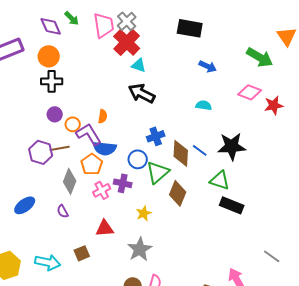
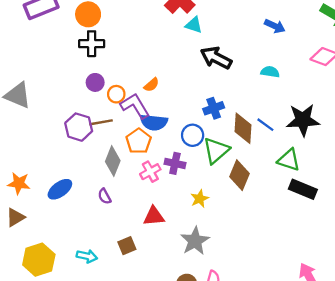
black arrow: (142, 93) -> (216, 58), moved
orange semicircle: (103, 116) -> (151, 85), turned 40
cyan arrow: (48, 262) -> (87, 256), size x0.7

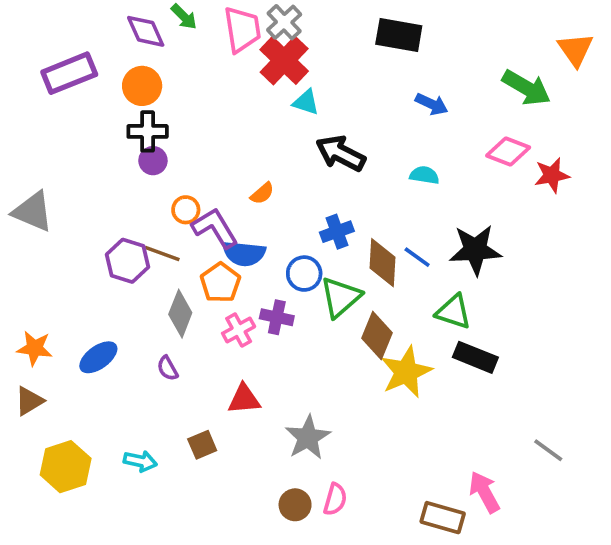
purple circle: (95, 82) -> (153, 161), moved
orange semicircle: (151, 85) -> (262, 193), moved
brown line: (101, 122) -> (162, 253), turned 30
yellow star: (200, 199) -> (406, 372), moved, size x1.8

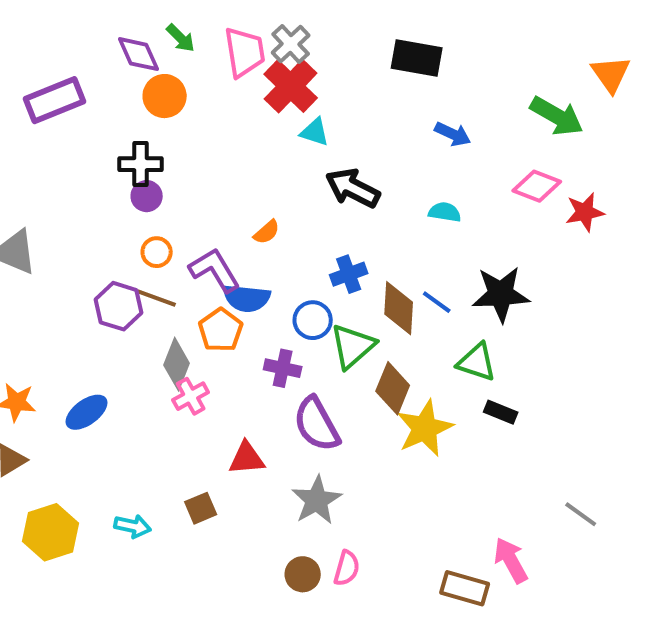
orange circle: (142, 86) -> (165, 96), moved
orange circle: (186, 210) -> (157, 252), moved
pink cross: (239, 330) -> (191, 396), moved
black rectangle: (475, 357) -> (501, 412), size x0.7
purple semicircle: (168, 368) -> (317, 424), moved, size x2.0

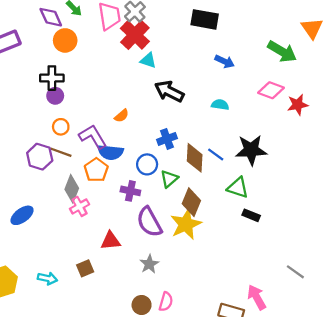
green triangle: (353, 346) -> (169, 179), size x0.7
yellow star: (425, 428) -> (186, 224), moved
gray star: (317, 500) -> (149, 264), size x0.7

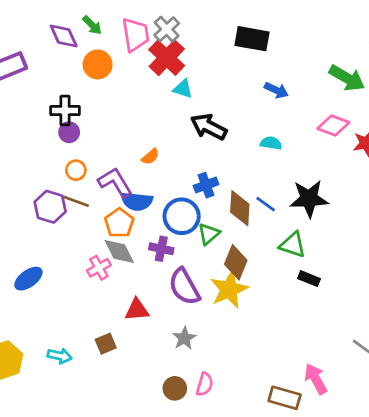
orange circle: (65, 40) -> (98, 64), moved
blue circle: (147, 164) -> (182, 216), size x1.4
gray diamond: (72, 189) -> (119, 251), moved, turned -48

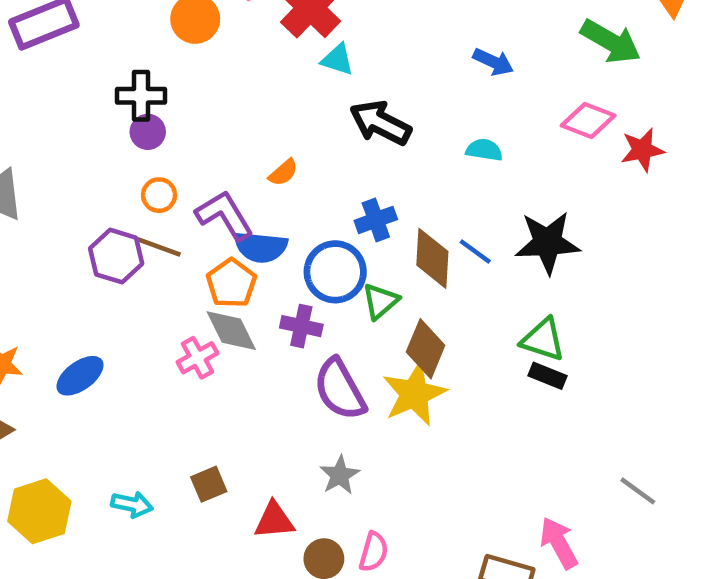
green triangle: (293, 245) -> (543, 340), moved
red triangle: (137, 310) -> (274, 520), moved

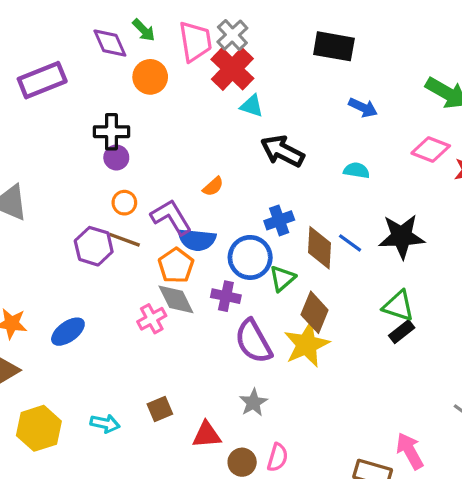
black rectangle: (547, 376) -> (402, 332), turned -60

